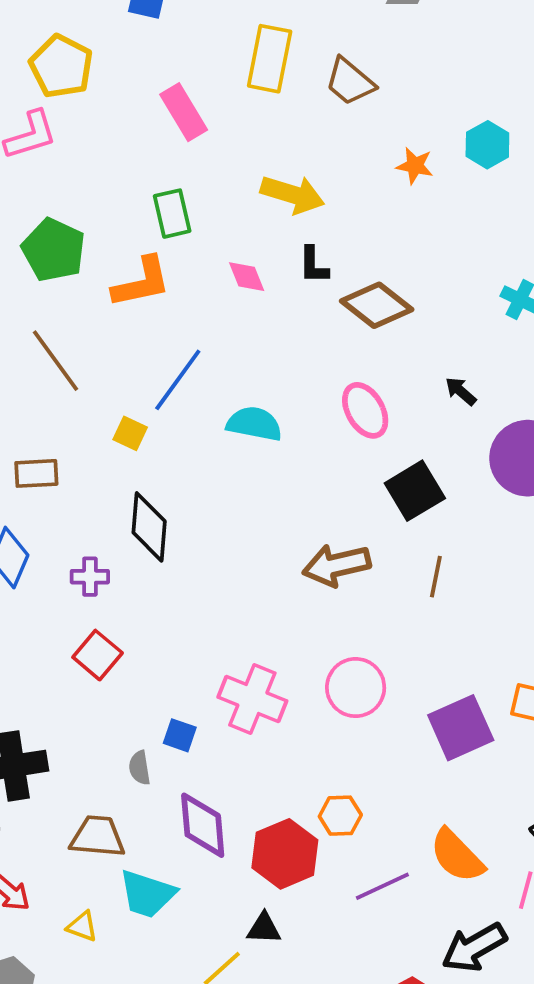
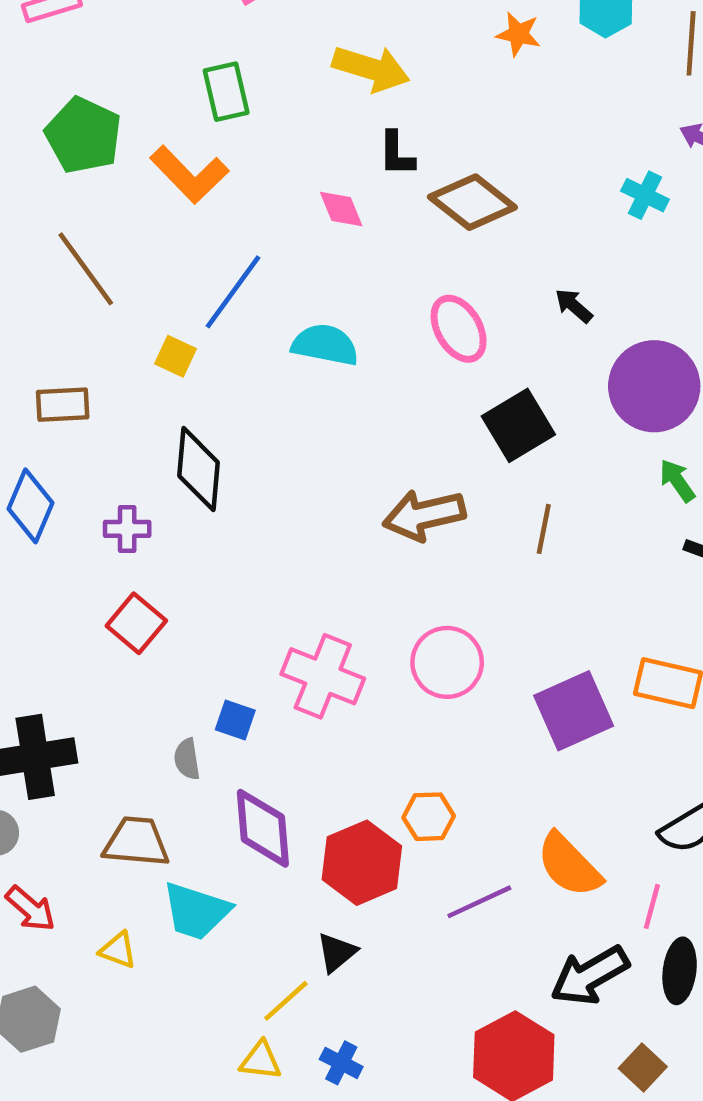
pink diamond: (247, 277) -> (341, 209), moved
orange L-shape: (142, 282) -> (189, 174), turned 58
black triangle: (264, 928) -> (337, 952), turned -42

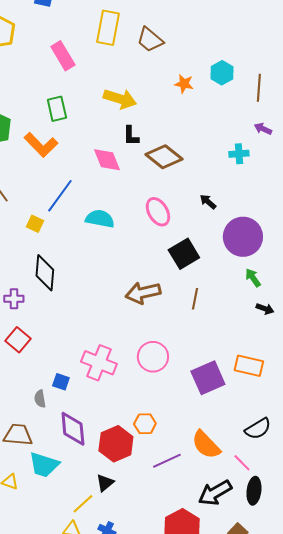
cyan cross: (645, 195) -> (239, 154), turned -30
pink diamond: (341, 209) -> (107, 160), size x1.4
pink line: (652, 906) -> (242, 463), turned -60

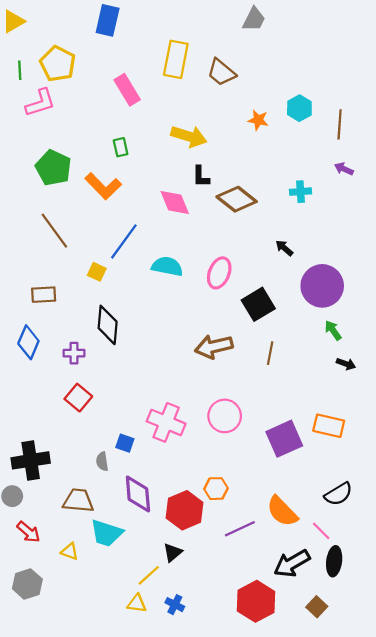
green rectangle: (57, 109) -> (121, 147), size x0.7
cyan cross: (239, 154) -> (301, 192), moved
pink ellipse: (158, 212) -> (219, 273), moved, turned 52

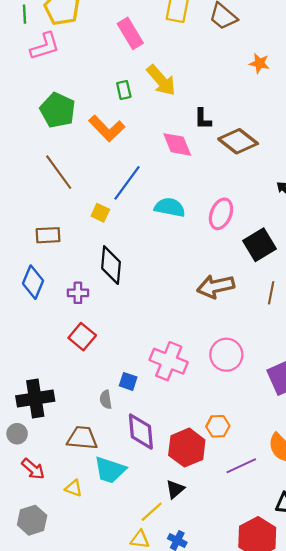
yellow arrow: (189, 136) -> (161, 80), moved, turned 32

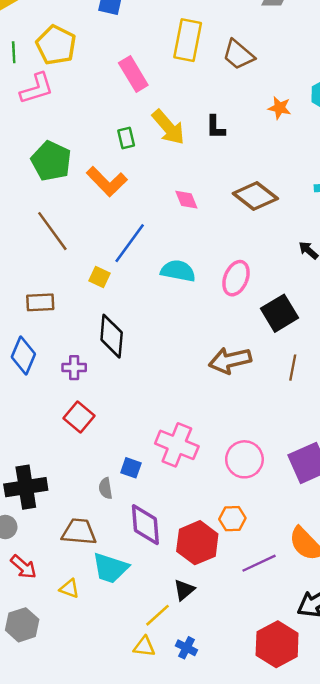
black L-shape: (203, 119) -> (215, 127), moved
pink diamond: (177, 144) -> (186, 200), size x0.7
pink circle: (226, 355) -> (244, 459), moved

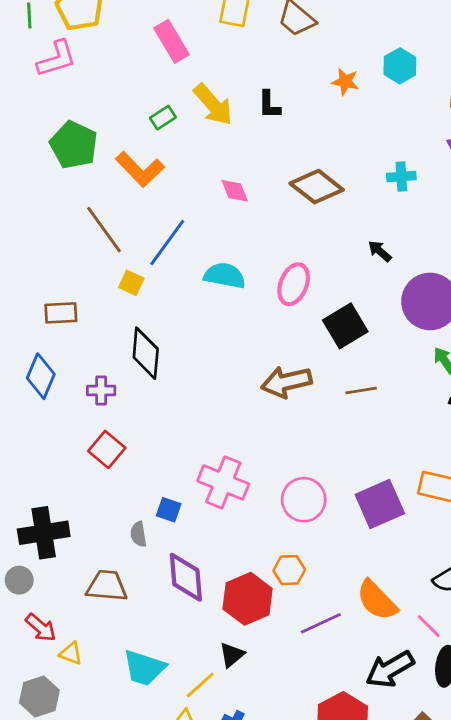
green rectangle: (126, 138) -> (163, 118), turned 70
brown line: (52, 231) -> (104, 230), moved
brown line: (293, 368) -> (361, 391), turned 70
cyan trapezoid: (110, 568) -> (144, 668), moved
yellow triangle: (69, 589) -> (71, 653), moved

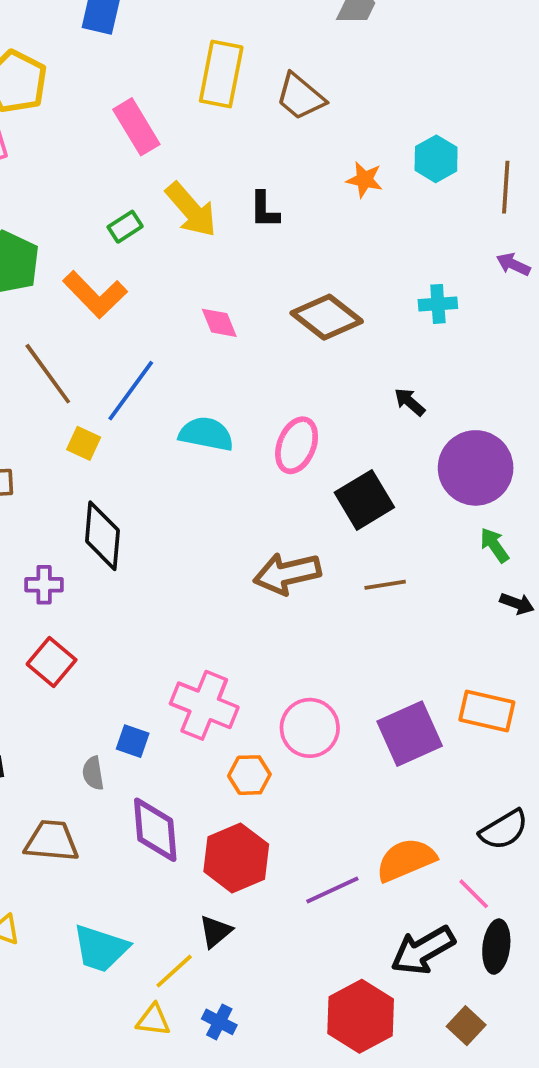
orange hexagon: (289, 570) -> (249, 775), moved
orange semicircle: (377, 600) -> (406, 860), turned 111

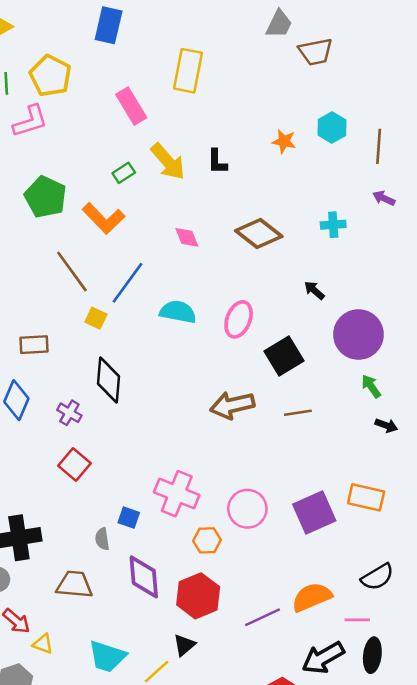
brown trapezoid: (300, 97) -> (316, 52), moved, turned -51
purple cross: (44, 585) -> (69, 413), turned 30
pink line: (474, 894) -> (357, 620), turned -45

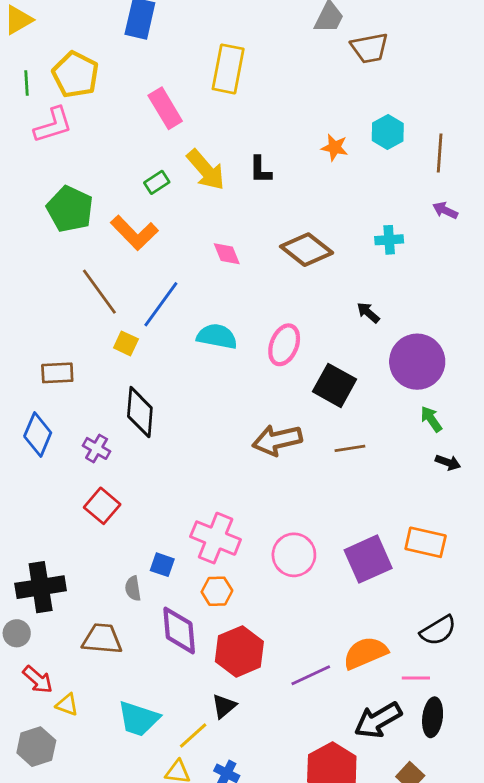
black square: (284, 356) -> (335, 385), turned -30
orange hexagon: (207, 540) -> (217, 591), moved

